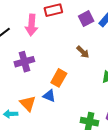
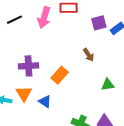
purple cross: (24, 62) -> (29, 66), moved
blue triangle: (49, 96) -> (45, 101), moved

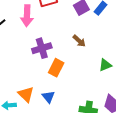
purple cross: (29, 66) -> (42, 48), moved
blue triangle: (45, 101) -> (48, 97), turned 32

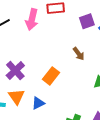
purple cross: (42, 48) -> (15, 71), moved, turned -36
blue triangle: (48, 97) -> (38, 103), turned 32

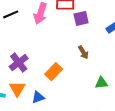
purple square: (87, 21) -> (81, 18), moved

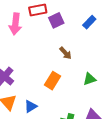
orange rectangle: (54, 72) -> (53, 81), moved

